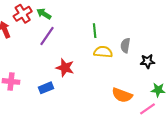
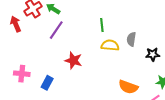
blue rectangle: (46, 88) -> (47, 83), moved, turned -40

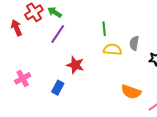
pink cross: (22, 74) -> (23, 78), turned -35
blue rectangle: (47, 83) -> (58, 88), moved

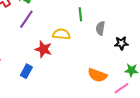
green line: (104, 29) -> (80, 14), moved
yellow semicircle: (112, 49) -> (61, 34), moved

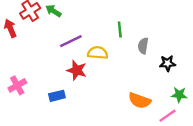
purple line: (26, 19) -> (71, 41), moved, turned 30
blue rectangle: (26, 71) -> (57, 96), turned 48

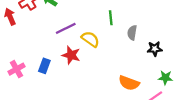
yellow semicircle: (98, 53) -> (90, 39), turned 30
blue rectangle: (57, 96) -> (44, 66), moved, turned -56

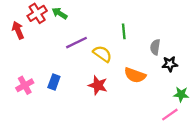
gray semicircle: (132, 33) -> (155, 47), moved
red star: (71, 55) -> (98, 85), moved
orange semicircle: (129, 83) -> (135, 75), moved

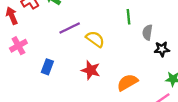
green line: (124, 31) -> (128, 17), moved
orange semicircle: (135, 75) -> (127, 82), moved, turned 130
pink cross: (25, 85) -> (18, 46), moved

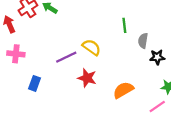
purple line: (70, 28) -> (66, 57), moved
pink cross: (18, 46) -> (16, 54), turned 35
blue rectangle: (47, 67) -> (35, 83), moved

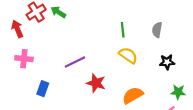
green line: (124, 25) -> (123, 30), moved
gray semicircle: (143, 41) -> (157, 30), moved
yellow semicircle: (91, 47) -> (128, 55), moved

